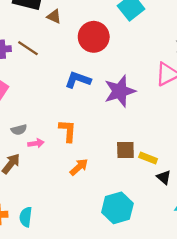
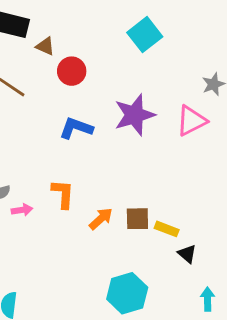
red circle: (94, 37) -> (72, 71), moved, size x0.7
purple star: (120, 91) -> (134, 115), moved
orange arrow: (79, 167) -> (101, 219), moved

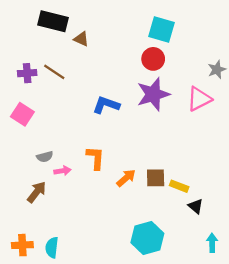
cyan square: (145, 35) -> (161, 29), turned -36
red circle: (72, 71) -> (153, 59), moved

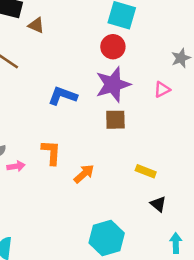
pink triangle: (199, 99) -> (162, 90), size x0.6
brown square: (156, 178) -> (115, 120), moved
yellow rectangle: (179, 186) -> (146, 171), moved

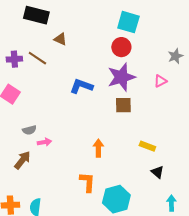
brown triangle: (36, 25) -> (60, 39), moved
orange L-shape: (51, 152) -> (87, 182), moved
orange arrow: (84, 174) -> (98, 148), turned -48

